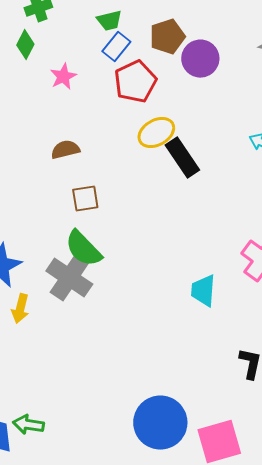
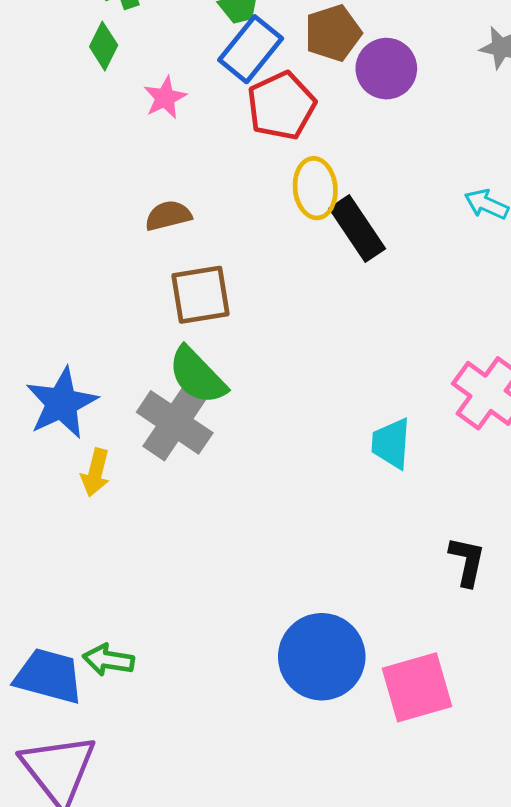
blue rectangle: (116, 47) -> (251, 49), size x1.4
yellow ellipse: (156, 133) -> (315, 188), turned -66
brown square: (85, 199) -> (201, 295), size x1.4

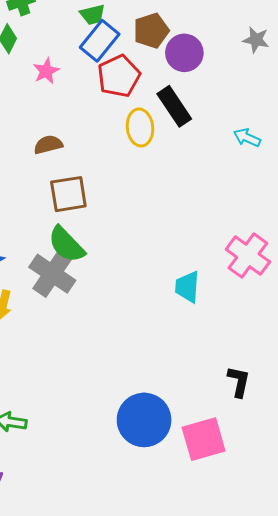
black rectangle: (357, 229) -> (174, 106), moved
black L-shape: (467, 561) -> (239, 382), moved

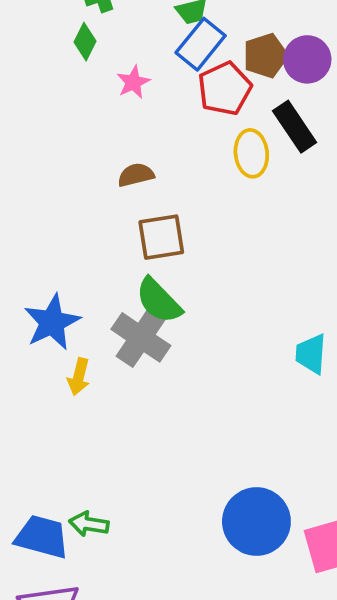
brown pentagon: (151, 31) -> (265, 56), moved

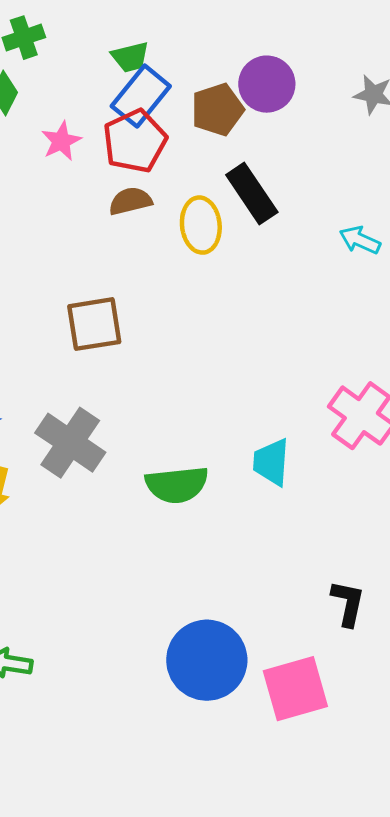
purple circle: (307, 59) -> (267, 84), moved
red pentagon: (225, 89) -> (135, 141), moved
brown semicircle: (136, 175) -> (130, 201), moved
green semicircle: (159, 301) -> (177, 485), moved, turned -52

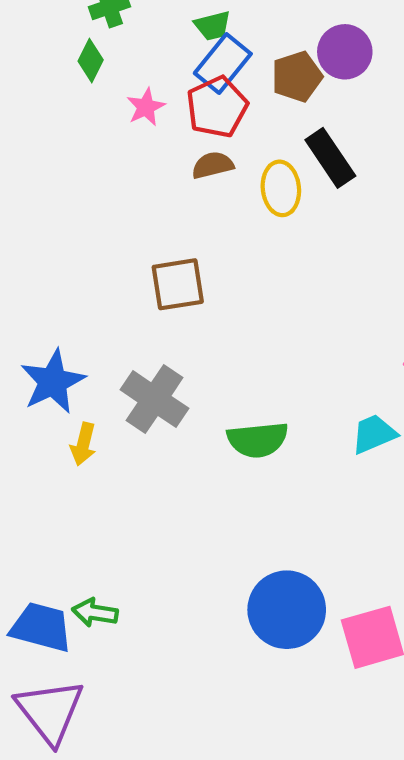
cyan trapezoid: (271, 462) -> (374, 434), moved, turned 63

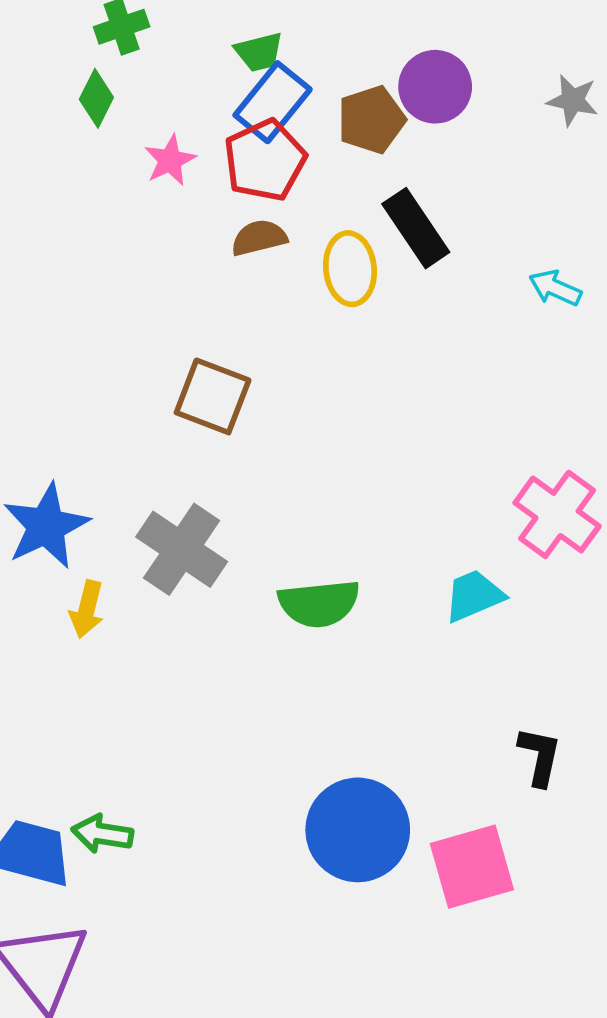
brown square: (178, 284) -> (213, 396), turned 30

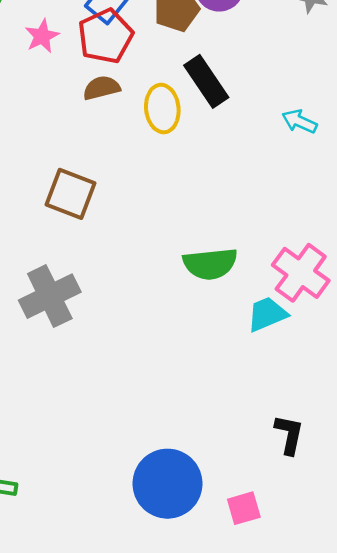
gray cross: (182, 549) -> (50, 296), turned 30
cyan trapezoid: (474, 596) -> (267, 314), moved
green semicircle: (319, 603) -> (210, 264), moved
pink square: (472, 867) -> (244, 508), size x0.6

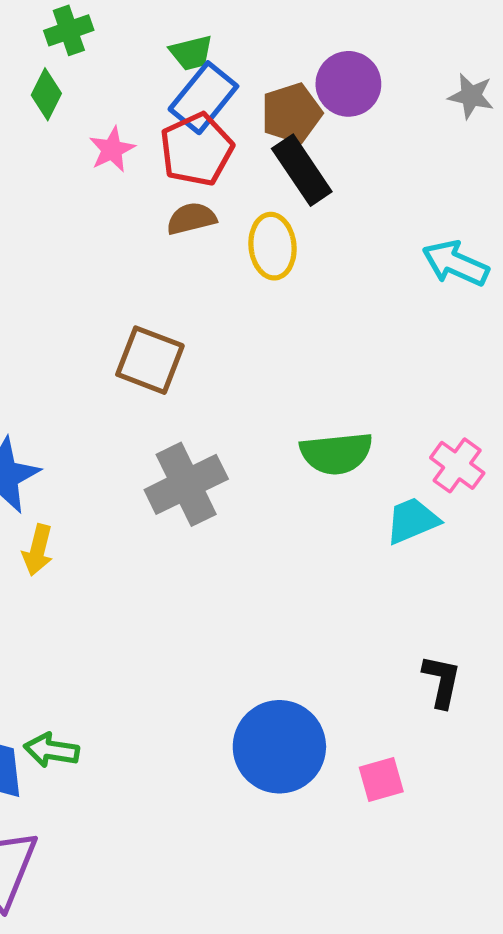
black rectangle: (206, 81) -> (302, 170), moved
cyan arrow: (299, 121) -> (455, 263), size x1.4
pink cross: (301, 273) -> (457, 465), size x0.7
gray cross: (50, 296) -> (186, 484), moved

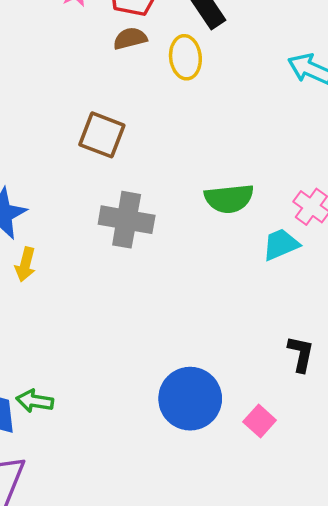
gray cross: (186, 484) -> (127, 220), turned 36
pink square: (381, 780) -> (260, 421), turned -32

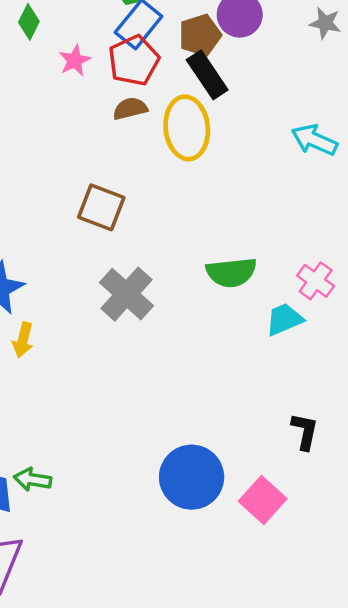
yellow ellipse: (185, 57) -> (187, 128), size x1.4
gray cross: (127, 220) -> (127, 294), turned 32
pink square: (260, 421) -> (263, 500), size x1.4

